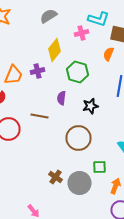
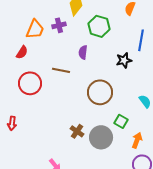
black star: (90, 106) -> (124, 60), moved
green square: (100, 167) -> (121, 121), turned 32

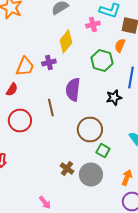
green hexagon: (99, 26) -> (102, 60), moved
purple semicircle: (83, 52) -> (73, 90), size x1.6
brown line: (61, 70) -> (51, 108), turned 66
green square: (121, 121) -> (103, 150), moved

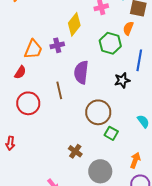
gray circle: (91, 174) -> (100, 171), moved

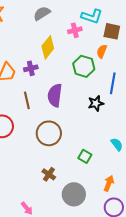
brown line: (59, 90) -> (27, 100), moved
brown circle: (98, 112) -> (49, 133), moved

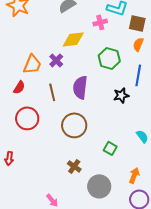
yellow diamond: (48, 47) -> (73, 39), turned 45
orange semicircle: (102, 51) -> (138, 44), moved
purple cross: (31, 68) -> (56, 60), turned -32

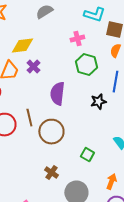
pink cross: (100, 22) -> (77, 39), moved
yellow diamond: (73, 39) -> (22, 46), moved
brown line: (52, 92) -> (29, 118), moved

